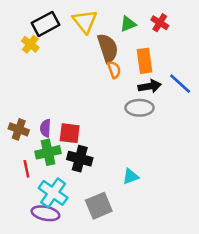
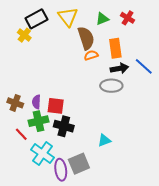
orange semicircle: (114, 70) -> (91, 55), turned -88
red line: (26, 169) -> (21, 134), turned -32
purple ellipse: (45, 213) -> (61, 170), moved, turned 70

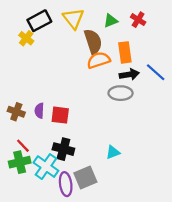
orange semicircle: (91, 55) -> (99, 60), size x1.5
green cross: (38, 121) -> (20, 162), moved
black cross: (64, 126) -> (63, 149), moved

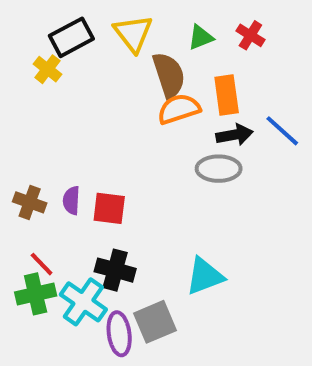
cyan triangle: (113, 152) -> (205, 276), size x1.5

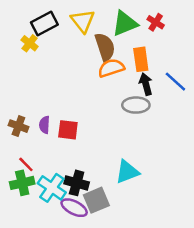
green triangle: (201, 37) -> (125, 23), size x1.6
black arrow: (235, 135) -> (146, 84), turned -95
black cross: (115, 270) -> (77, 183), moved
purple ellipse: (119, 334) -> (74, 208), turned -55

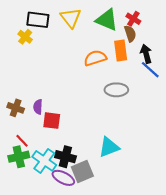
black rectangle: (44, 23) -> (38, 20), turned 35
green triangle: (125, 23) -> (107, 20), turned 45
brown semicircle: (105, 47) -> (130, 34), moved, size x0.7
black arrow: (146, 84) -> (146, 54), moved
red square: (68, 130) -> (52, 121), moved

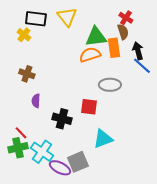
green triangle: (107, 20) -> (96, 37), moved, turned -30
brown cross: (16, 108) -> (27, 74), moved
red square: (52, 121) -> (89, 107), moved
black cross: (65, 157) -> (62, 119), moved

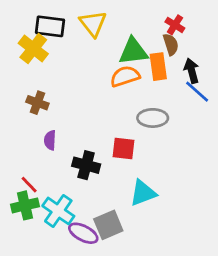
yellow cross: (24, 35) -> (33, 49), size x1.5

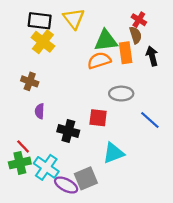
yellow cross: (33, 49) -> (43, 42), moved
blue line: (197, 92) -> (150, 120), moved

